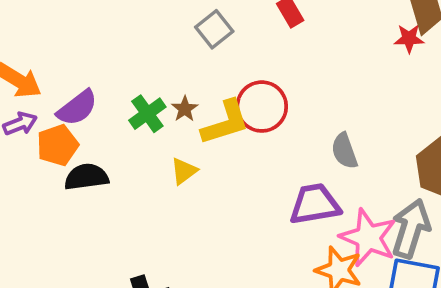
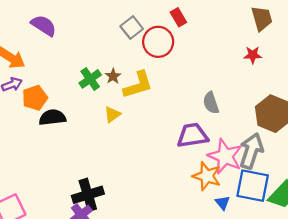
red star: (409, 38) -> (253, 55), moved
red circle: (262, 107) -> (158, 42), moved
purple semicircle: (77, 108) -> (44, 26), moved, turned -110

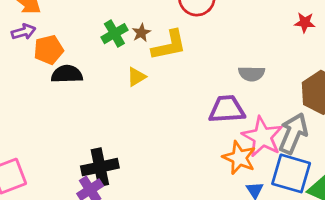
gray semicircle: (211, 103) -> (252, 74), turned -75

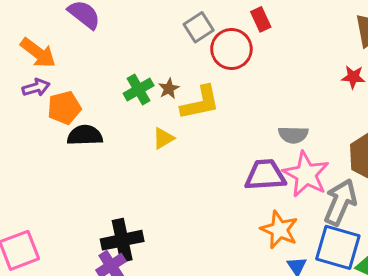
pink star: (262, 137) -> (306, 174), moved

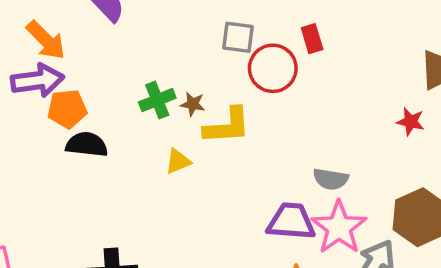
gray square: (199, 27) -> (238, 37), turned 32
purple arrow: (36, 88) -> (37, 80), size x1.6
brown star: (169, 89) -> (193, 104), turned 30

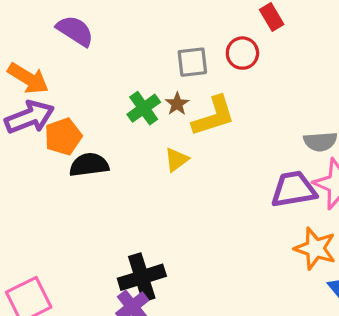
gray square: (238, 37) -> (192, 62), moved
red circle: (273, 68) -> (242, 53), size x0.7
brown star: (193, 104) -> (177, 104), turned -30

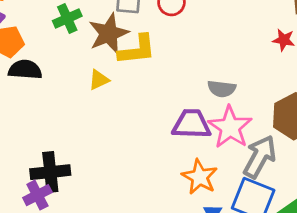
brown star: (177, 104) -> (109, 33), size x2.0
green cross: (144, 108) -> (67, 18), moved

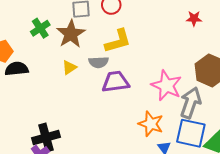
yellow L-shape: (137, 50) -> (118, 41), moved
gray semicircle: (222, 89) -> (99, 62), moved
purple trapezoid: (192, 124) -> (116, 82), moved

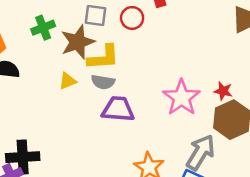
red star: (194, 18) -> (223, 91), moved
yellow L-shape: (118, 41) -> (103, 57), moved
pink star: (166, 86) -> (181, 98), moved

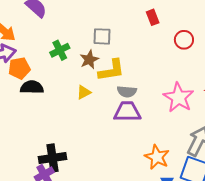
red circle: (132, 18) -> (184, 40), moved
brown star: (78, 42) -> (89, 60), size x0.7
gray semicircle: (103, 82) -> (127, 92), moved

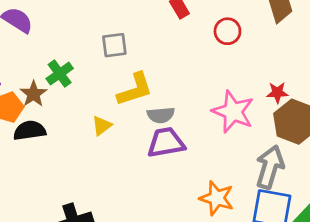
brown star: (89, 60) -> (33, 94), moved

